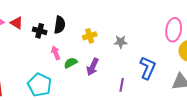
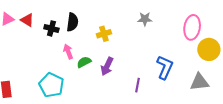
gray star: (121, 42) -> (145, 19), moved

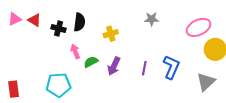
pink ellipse: (192, 27) -> (199, 27), turned 55
gray triangle: (199, 82) -> (206, 82), turned -36
cyan pentagon: (51, 85) -> (59, 85), turned -30
purple line: (138, 85) -> (144, 68), moved

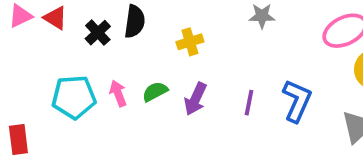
black cross: (59, 28) -> (98, 33), turned 32
pink arrow: (75, 51) -> (118, 93), moved
cyan pentagon: (59, 85) -> (74, 97), moved

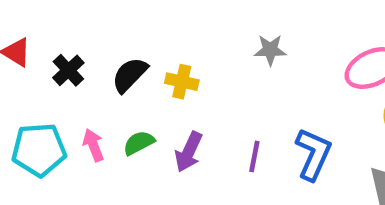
black semicircle: (135, 21) -> (130, 75), moved, turned -144
yellow cross: (190, 42) -> (182, 82), turned 30

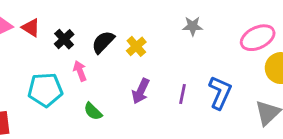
yellow cross: (182, 82) -> (136, 46), turned 36
green semicircle: (139, 143) -> (93, 111), moved, turned -108
pink arrow: (93, 145) -> (80, 71), moved

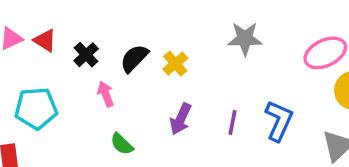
gray star: (193, 26) -> (245, 39), size x1.4
cyan pentagon: (45, 90) -> (36, 108), moved

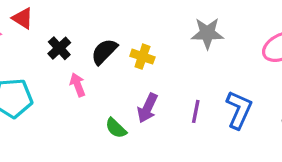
red triangle: (45, 40) -> (23, 18), moved
yellow cross: (175, 64) -> (142, 57), turned -30
green semicircle: (122, 144) -> (116, 128), moved

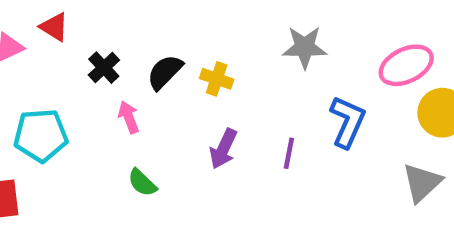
blue L-shape: (239, 110) -> (348, 122), moved
green semicircle: (116, 128) -> (142, 183), moved

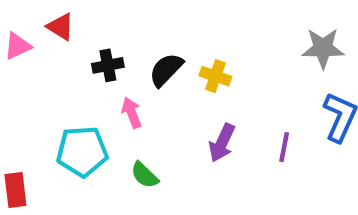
gray star: (305, 47) -> (323, 48), moved
black cross: (104, 68) -> (108, 65), turned 32
cyan pentagon: (41, 135) -> (82, 151), moved

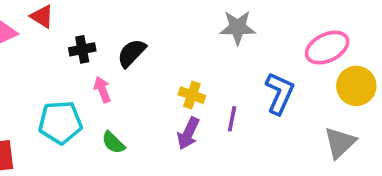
gray star: (323, 48) -> (238, 27), moved
yellow cross: (215, 76) -> (192, 95), moved
purple arrow: (222, 143) -> (188, 133), moved

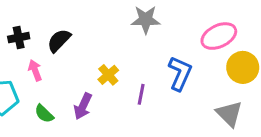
yellow cross: (192, 95) -> (108, 75), turned 30
purple arrow: (188, 133) -> (83, 106), moved
gray triangle: (340, 143) -> (229, 114), turned -32

